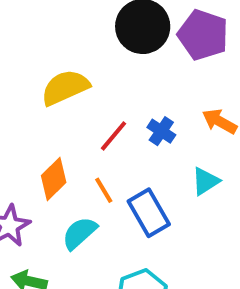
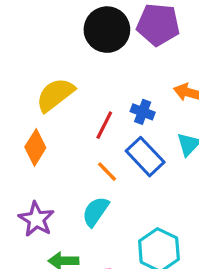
orange diamond: (54, 179) -> (35, 147), moved
blue rectangle: (149, 213) -> (145, 157), moved

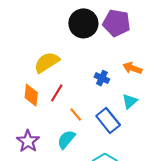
red line: (104, 125) -> (57, 93), moved
orange diamond: (35, 147) -> (31, 95), turned -30
blue rectangle: (145, 157) -> (108, 120), moved

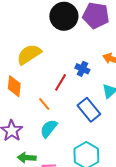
red line: (57, 93) -> (61, 82), moved
orange line: (76, 114) -> (44, 104), moved

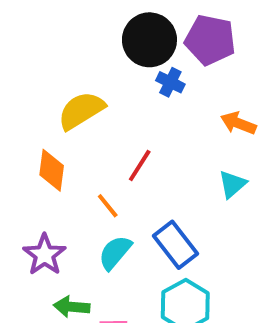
blue cross: (82, 69) -> (170, 82), moved
blue rectangle: (89, 110) -> (176, 245), moved

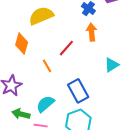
orange arrow: (238, 123) -> (92, 32), moved, turned 54
cyan semicircle: (115, 252) -> (45, 104), moved

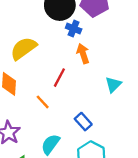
blue rectangle: (78, 91) -> (83, 122), size x0.7

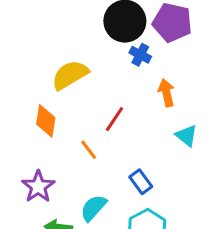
orange arrow: (83, 54) -> (166, 93), moved
cyan triangle: (113, 84) -> (186, 136), turned -42

